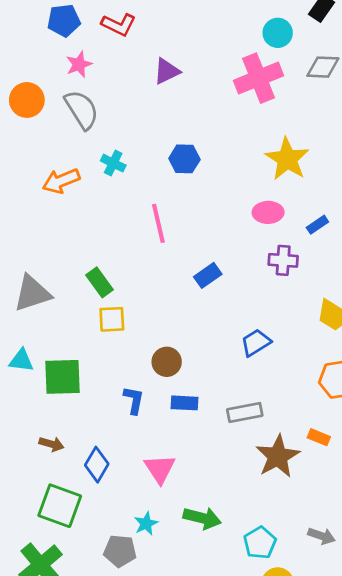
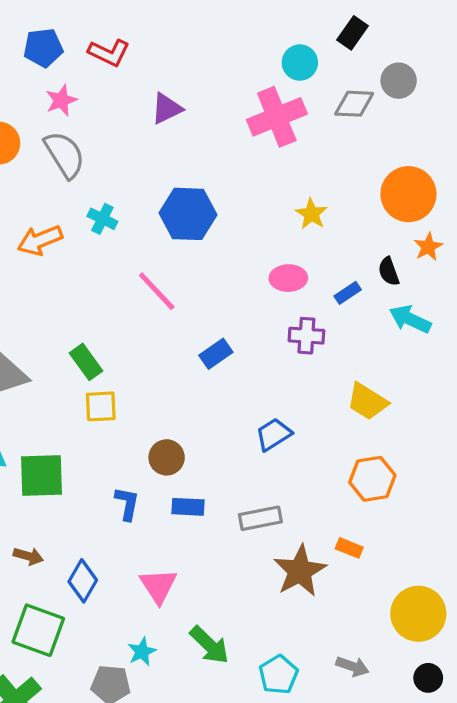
blue hexagon: (184, 159) -> (188, 214), size x1.5
yellow star: (287, 159) -> (311, 214), size x0.6
pink line: (158, 223) -> (157, 291), turned -30
green arrow: (202, 518) -> (209, 645), turned 30

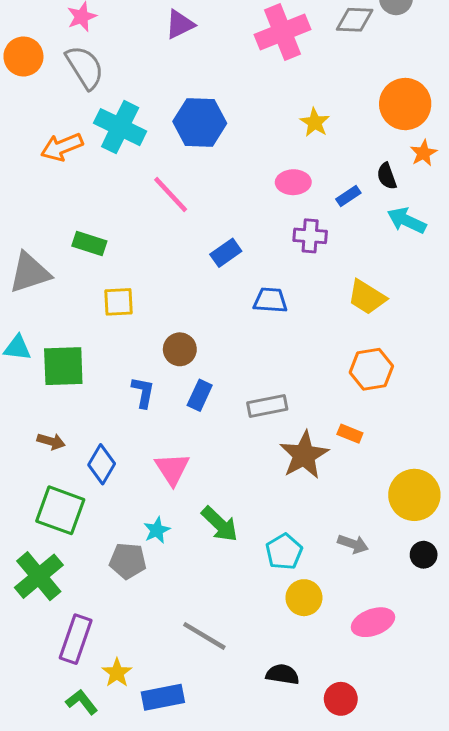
cyan cross: (102, 219) -> (120, 127), size x1.8
green rectangle: (86, 362) -> (89, 244), moved, turned -36
blue trapezoid: (274, 434) -> (270, 300), moved, turned 36
blue rectangle: (188, 507) -> (200, 395), turned -68

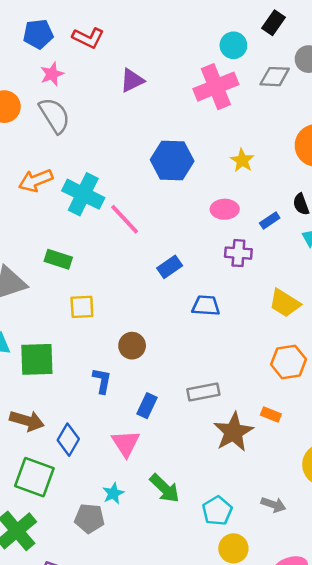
blue hexagon: (200, 122) -> (172, 160), moved
cyan cross: (120, 127) -> (83, 194), moved
blue rectangle: (200, 395) -> (147, 406), moved
brown arrow: (51, 441) -> (27, 421), size x1.5

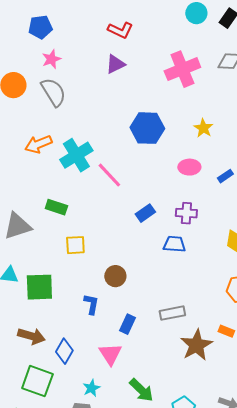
red L-shape: (88, 38) -> (120, 30), moved
cyan circle: (233, 45) -> (196, 13), moved
cyan cross: (83, 194) -> (76, 155), turned 32
purple cross: (238, 253) -> (186, 213), moved
cyan star: (113, 493) -> (91, 388), moved

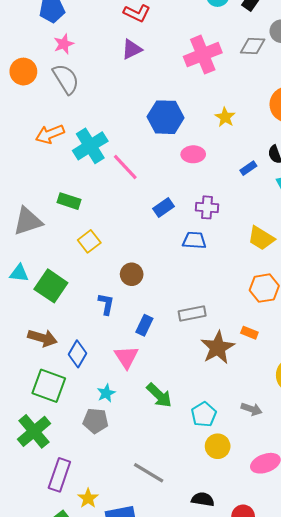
pink ellipse: (189, 167) -> (193, 154), moved
yellow square: (75, 245) -> (89, 241), turned -35
green square: (39, 287) -> (51, 286), turned 36

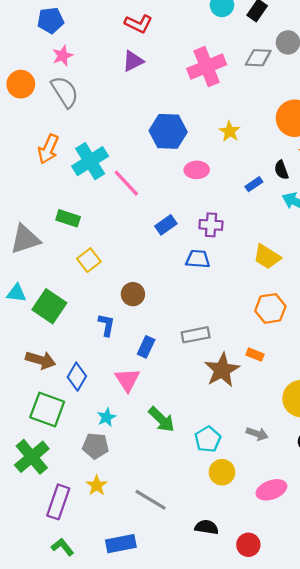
orange arrow: (50, 134) -> (48, 149), turned -44
yellow star: (88, 498) -> (97, 485), moved

